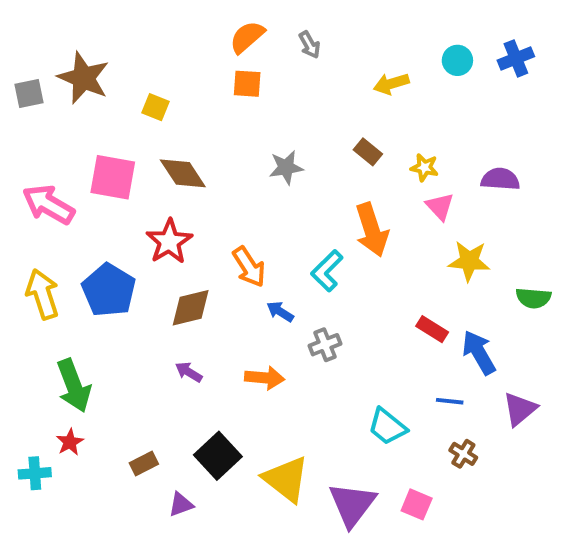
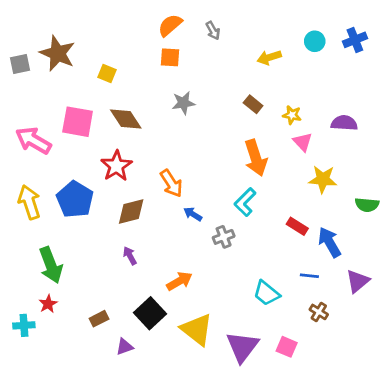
gray star: (286, 167) -> (183, 103), moved
cyan L-shape: (327, 271) -> (245, 202), moved
purple arrow: (189, 372) -> (130, 256), turned 30
orange arrow: (265, 378) -> (179, 281), moved, turned -35

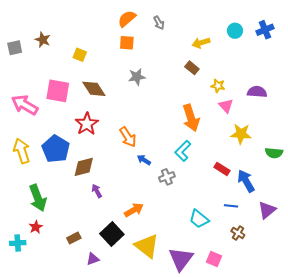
brown star: (57, 53) -> (43, 40), size x0.6
brown rectangle: (253, 104) -> (192, 68), moved
brown diamond: (131, 211) -> (84, 167), moved

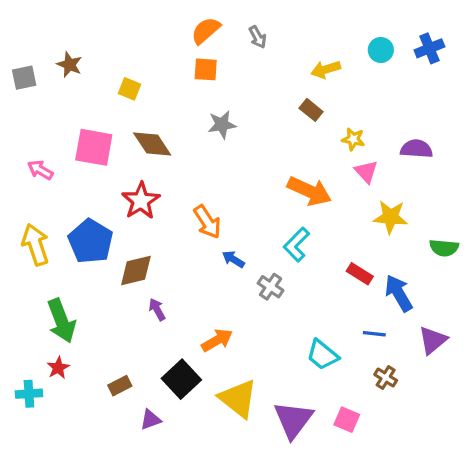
pink arrow: (25, 105) -> (40, 170), size x0.6
orange arrow: (191, 118) -> (309, 191), turned -48
gray cross: (167, 177) -> (271, 287), turned -35

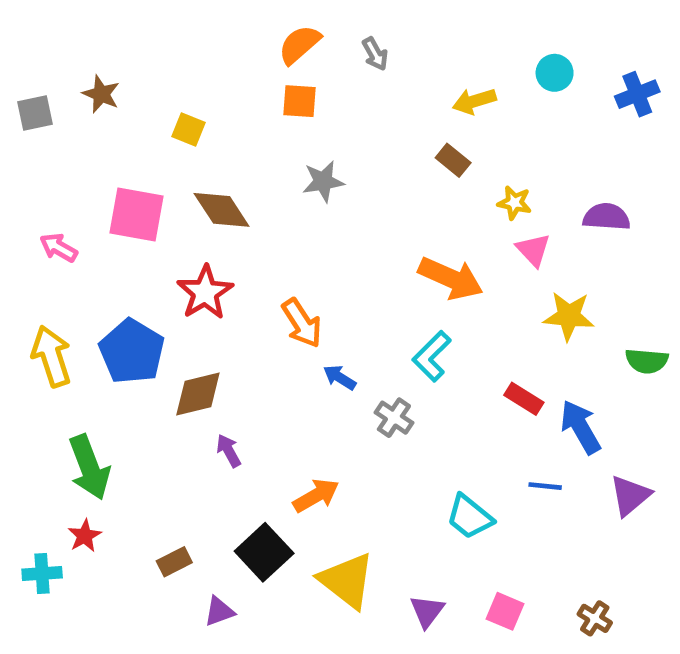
blue cross: (429, 48) -> (637, 94), moved
brown cross: (386, 378) -> (595, 618), moved
purple triangle: (293, 420) -> (427, 611), size x0.6

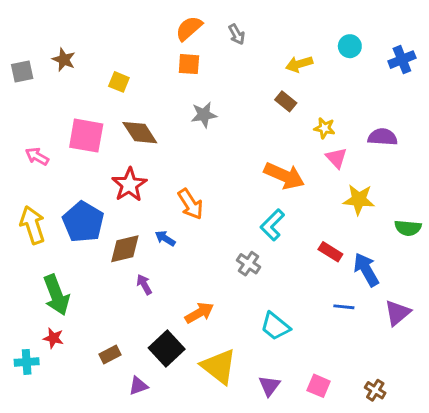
blue arrow: (340, 377) -> (165, 238), moved
cyan trapezoid: (470, 517) -> (275, 326), moved
red star: (85, 536) -> (53, 338), turned -30

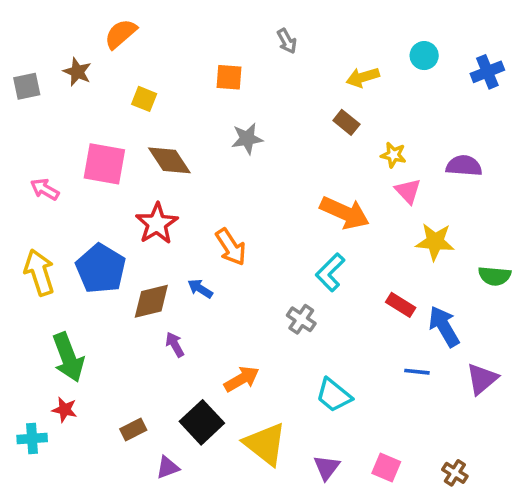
orange semicircle: (189, 28) -> (121, 34), moved

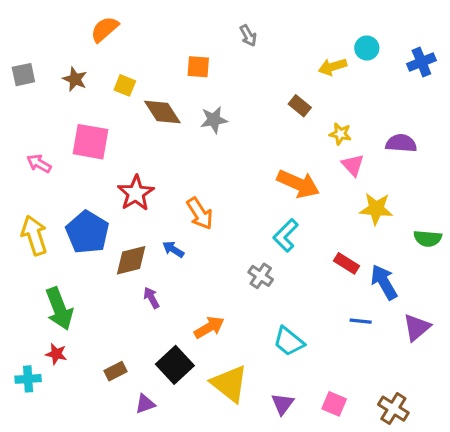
brown star: (77, 72) -> (75, 79), moved
yellow arrow: (363, 77) -> (332, 67), moved
brown diamond: (169, 160) -> (162, 112), moved
brown cross: (455, 473) -> (393, 409), size x1.4

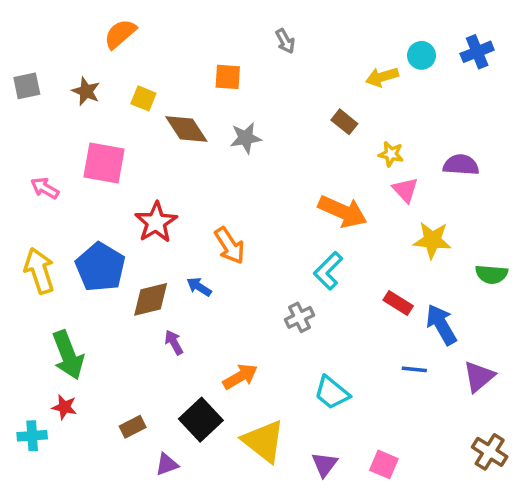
blue cross: (421, 62) -> (477, 52), moved
gray cross: (261, 276) -> (299, 317), turned 30
brown cross: (393, 409) -> (490, 452), moved

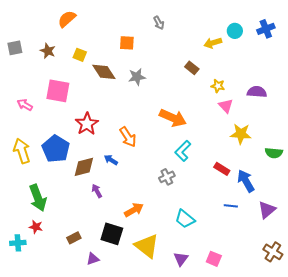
orange arrow: (343, 211) -> (173, 118), moved
black square: (201, 420) -> (112, 234), turned -30

